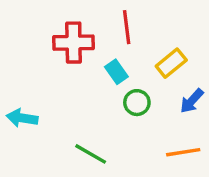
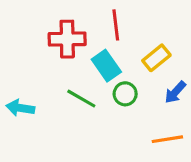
cyan rectangle: (116, 72) -> (106, 66), size x1.4
green line: (91, 154) -> (81, 99), moved

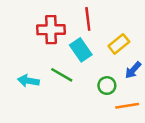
green circle: (125, 94) -> (107, 86), moved
cyan arrow: (20, 108) -> (28, 81), moved

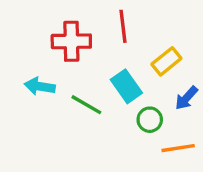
cyan rectangle: (81, 50) -> (126, 86), moved
cyan arrow: (28, 81) -> (40, 86), moved

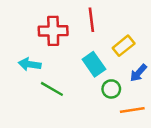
green line: (86, 105) -> (52, 89), moved

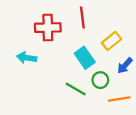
green line: (52, 89) -> (76, 89), moved

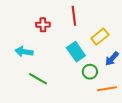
red cross: (48, 28) -> (43, 25), size x0.6
green line: (76, 89) -> (38, 79), moved

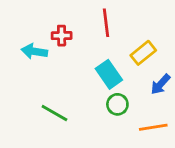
cyan arrow: (24, 52) -> (34, 51), moved
green circle: (90, 72) -> (117, 104), moved

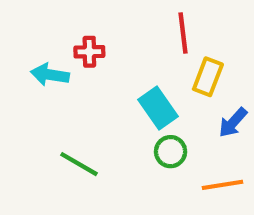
red line: (106, 23) -> (183, 33), moved
yellow rectangle: (143, 53) -> (208, 77), turned -30

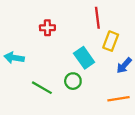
cyan arrow: (50, 75) -> (14, 58), moved
green circle: (171, 152) -> (73, 81), moved

